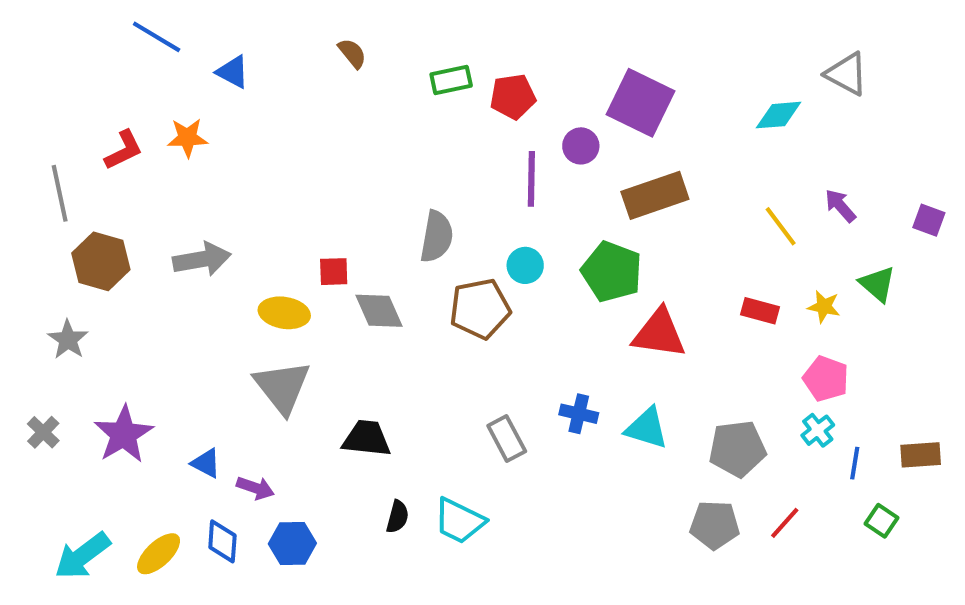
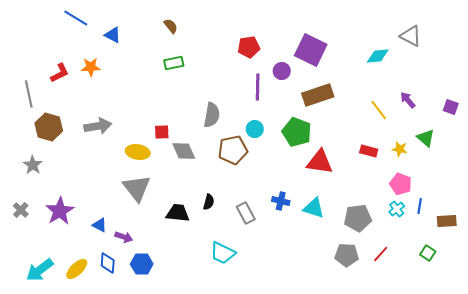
green rectangle: (451, 80) -> (174, 63), moved
blue line: (855, 463) -> (420, 206), moved
black semicircle: (398, 517) -> (209, 202), moved

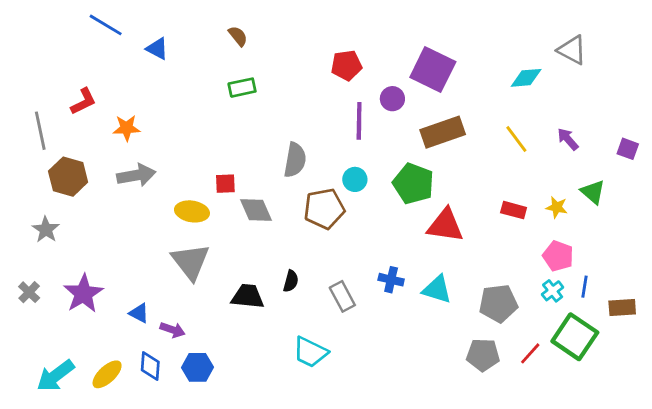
orange star: (91, 67) -> (127, 128), moved
yellow line: (379, 110) -> (516, 139), moved
green square: (428, 253) -> (575, 337), moved, size x2.0

